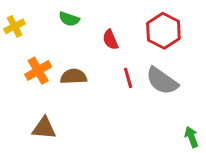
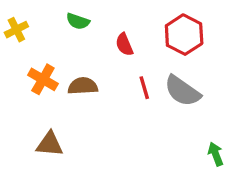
orange cross: (38, 71) -> (43, 79), turned -30

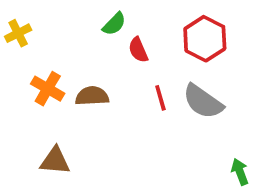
green semicircle: (78, 21) -> (114, 24), moved, turned -65

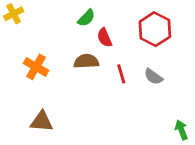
yellow cross: (18, 33) -> (14, 14), moved
brown semicircle: (92, 96) -> (86, 61), moved
gray semicircle: (203, 102) -> (153, 77), size x0.6

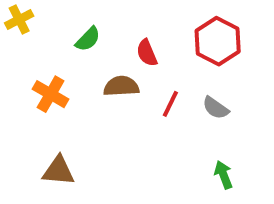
green semicircle: (86, 18) -> (88, 39), moved
red line: (121, 74) -> (170, 104), turned 42
green arrow: (181, 130) -> (223, 175), moved

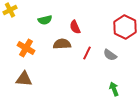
green semicircle: (88, 39) -> (45, 20), turned 32
red hexagon: (218, 41) -> (125, 27), moved
brown triangle: (58, 171) -> (24, 79), moved

